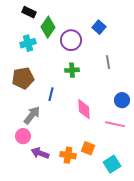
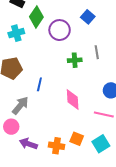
green cross: (72, 70) -> (75, 60), moved
cyan square: (112, 164) -> (101, 144), moved

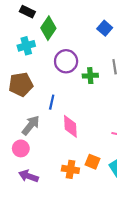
purple circle: (60, 30) -> (66, 61), moved
pink diamond: (73, 99) -> (70, 126), moved
purple arrow: (28, 144) -> (29, 176), moved

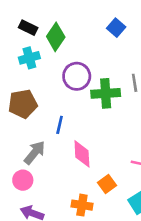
black rectangle: (27, 12) -> (28, 28), moved
blue square: (105, 28) -> (116, 28), moved
green cross: (90, 76) -> (106, 93), size x1.5
orange square: (93, 162) -> (107, 184), moved, turned 32

